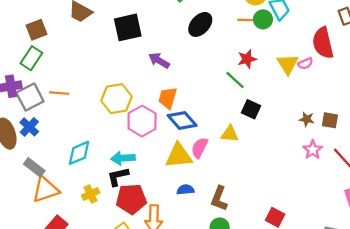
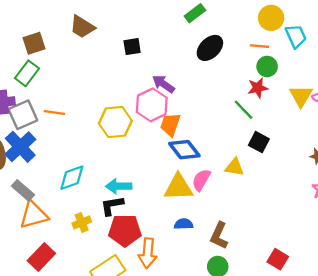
green circle: (263, 19) -> (267, 66), moved
black square: (128, 27) -> (132, 47), size x0.6
pink hexagon: (142, 121) -> (152, 105), moved
blue cross: (29, 127) -> (20, 147), size x1.5

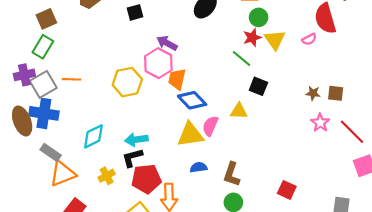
yellow triangle: (301, 96) -> (275, 40), moved
blue cross: (20, 147) -> (44, 113), turned -32

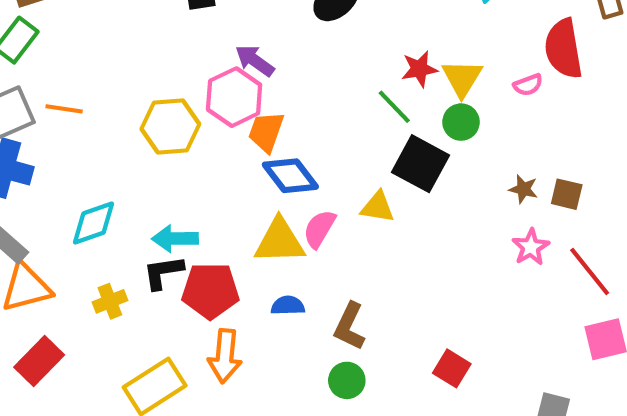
green circle: (259, 17) -> (461, 122), moved
black square: (258, 86) -> (421, 164), size x1.5
red pentagon: (146, 179) -> (210, 291), moved

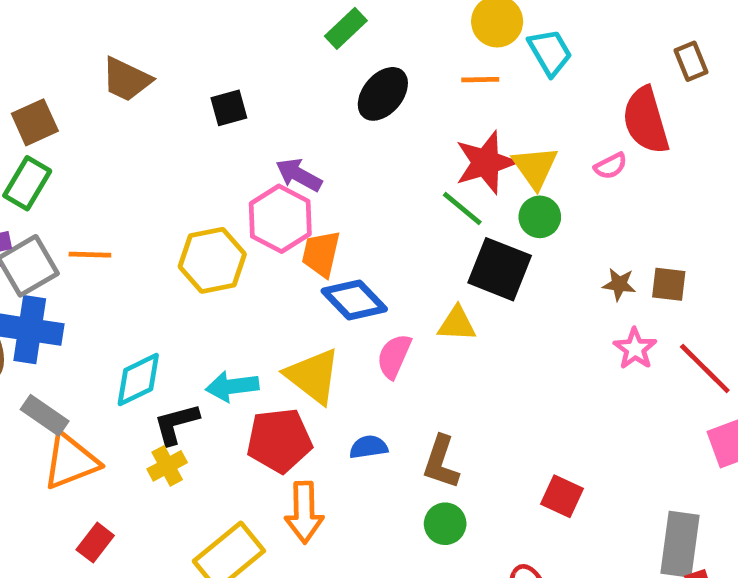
red star: (419, 69) -> (486, 162), size x1.5
yellow triangle: (280, 241) -> (313, 376), moved, turned 46
black L-shape: (163, 272) -> (176, 424), moved
red rectangle: (39, 361) -> (95, 543), size x0.7

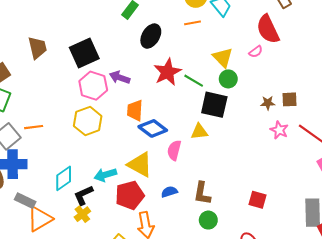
brown trapezoid: (126, 79) -> (37, 48), turned -120
black square: (229, 108) -> (84, 53), size x1.8
red star: (486, 162) -> (167, 72), moved
pink hexagon: (280, 219) -> (93, 86), moved

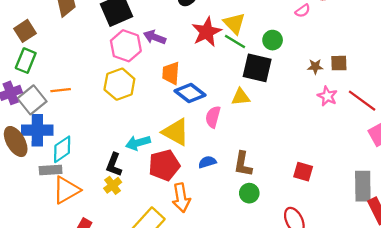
yellow triangle: (223, 57) -> (234, 23), moved
cyan diamond: (64, 178) -> (62, 149), moved
black L-shape: (83, 195) -> (114, 165), turned -45
gray rectangle: (25, 201) -> (51, 170), turned -30

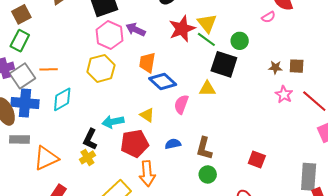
yellow triangle: (176, 132) -> (147, 115), size x0.6
cyan diamond: (62, 149) -> (62, 99), moved
gray rectangle: (51, 170) -> (20, 139), moved

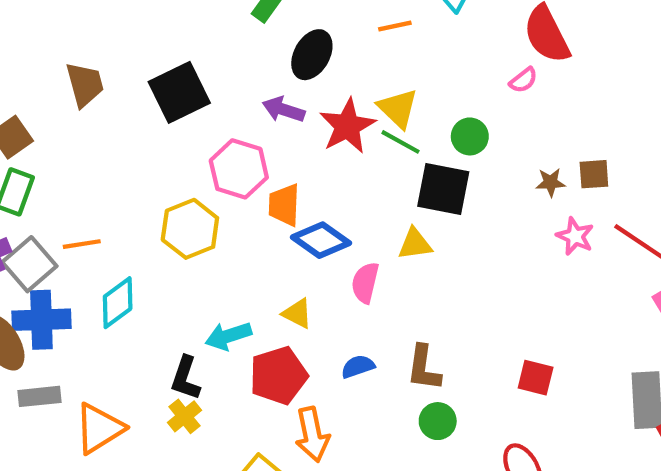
purple arrow: (136, 30) -> (284, 110), moved
pink hexagon: (109, 35) -> (239, 169), moved

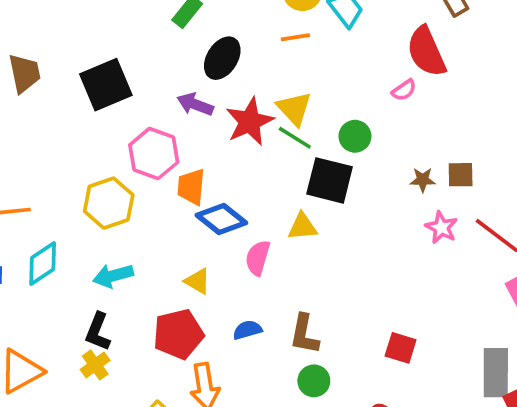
cyan arrow: (228, 336) -> (113, 276), moved

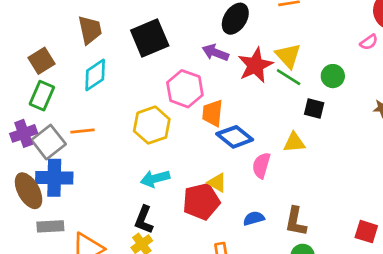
black square: (330, 180) -> (314, 109), size x0.6
cyan diamond: (43, 263) -> (95, 75), moved
red pentagon: (178, 334) -> (201, 201), moved

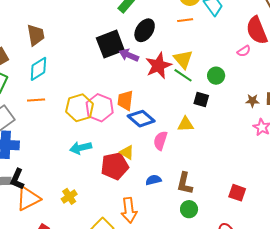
black square: (150, 38) -> (110, 44), moved
pink hexagon: (185, 89) -> (100, 108), moved
orange line: (82, 131) -> (36, 100), moved
black L-shape: (144, 220) -> (17, 179), moved

